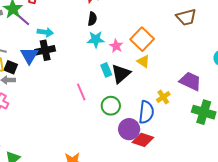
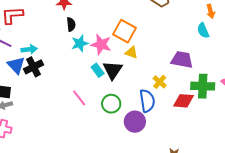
pink star: (116, 46) -> (101, 45), size x1.5
blue triangle: (29, 55) -> (16, 65), moved
red diamond: (143, 140) -> (183, 101), moved

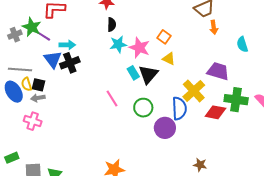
orange arrow: (211, 11) -> (214, 27), moved
orange square: (124, 31) -> (164, 37), size x0.6
yellow cross: (160, 82) -> (194, 91), size x1.6

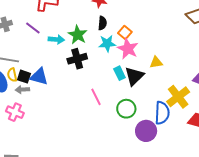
green star: (32, 27) -> (78, 35), moved
orange square: (164, 37) -> (125, 32), moved
blue triangle: (53, 59) -> (39, 76), moved, turned -42
yellow triangle: (169, 59) -> (156, 62), turned -40
black cross: (70, 63) -> (77, 59), moved

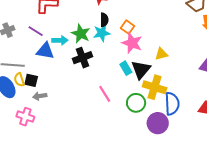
cyan star: (107, 43) -> (102, 33), moved
blue triangle: (39, 76) -> (45, 51), moved
gray arrow: (22, 90) -> (40, 96), moved
yellow cross: (178, 97) -> (155, 87), moved, turned -30

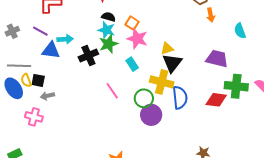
black semicircle: (104, 20) -> (108, 17), turned -72
cyan star: (102, 33) -> (106, 30), turned 30
green star: (81, 34) -> (109, 44), moved, turned 30
black triangle: (141, 70) -> (172, 63), moved
purple circle: (158, 123) -> (151, 115), moved

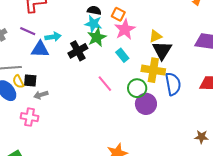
pink star: (137, 39) -> (125, 29), turned 30

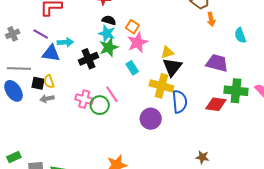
yellow semicircle: (18, 81) -> (49, 81), moved
green circle: (137, 88) -> (100, 105), moved
pink cross: (30, 117) -> (84, 99), moved

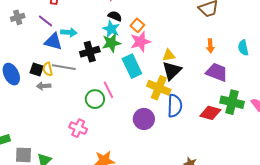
orange arrow: (211, 19) -> (210, 46), moved
cyan rectangle: (132, 68) -> (132, 66), size x1.6
gray line: (19, 69) -> (64, 67), moved
pink cross: (84, 99) -> (78, 128), moved

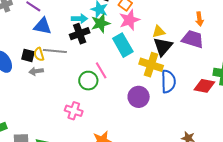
cyan arrow: (69, 32) -> (79, 19), moved
purple trapezoid: (217, 72) -> (193, 39), moved

